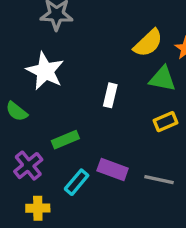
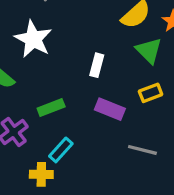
green triangle: (163, 79) -> (149, 51), turned 32
purple rectangle: (113, 170) -> (110, 109), moved
yellow cross: (38, 208) -> (41, 174), moved

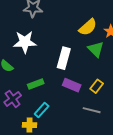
white star: (33, 39) -> (25, 42), turned -30
white rectangle: (97, 65) -> (64, 58), size x1.5
yellow rectangle: (151, 93) -> (97, 86), moved, turned -32

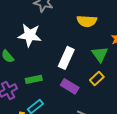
yellow semicircle: (88, 27) -> (87, 21), moved, turned 36
yellow rectangle: (97, 86) -> (97, 79), moved

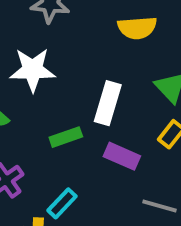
green rectangle: (34, 79) -> (66, 137), moved

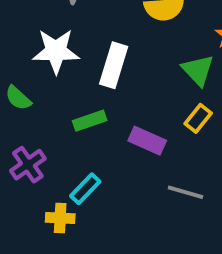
white rectangle: (108, 103) -> (114, 65), moved

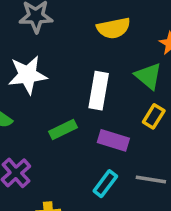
white rectangle: (114, 65) -> (99, 91), moved
cyan rectangle: (85, 189) -> (105, 184), moved

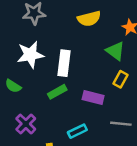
white rectangle: (99, 91) -> (64, 63), moved
cyan rectangle: (105, 184) -> (77, 131), moved, turned 30

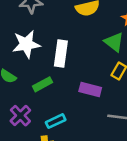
green rectangle: (57, 92) -> (42, 84), moved
cyan rectangle: (77, 131) -> (56, 121), moved

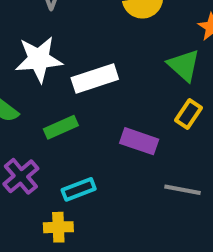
white rectangle: (61, 54) -> (95, 79), turned 60

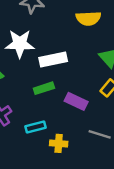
green rectangle: (61, 127) -> (44, 88), moved
yellow cross: (58, 227) -> (59, 143), moved

